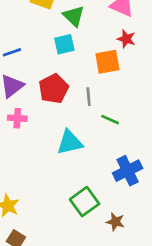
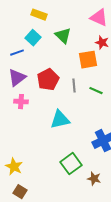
green triangle: (74, 16) -> (63, 36), moved
cyan square: (64, 44) -> (33, 38), moved, turned -35
green line: (110, 120) -> (96, 91), moved

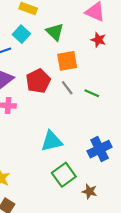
orange square: (88, 60) -> (67, 61), moved
gray line: (74, 86) -> (67, 88), turned -32
cyan triangle: (60, 120) -> (52, 141), moved

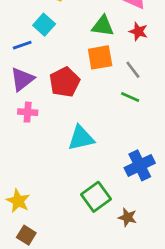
green triangle: (55, 32) -> (103, 26), moved, turned -36
gray line: (67, 88) -> (133, 70), moved
cyan triangle: (52, 141) -> (81, 138), moved

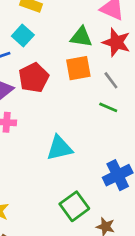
red star: (138, 31) -> (116, 42), size x1.5
red pentagon: (65, 82) -> (34, 78), moved

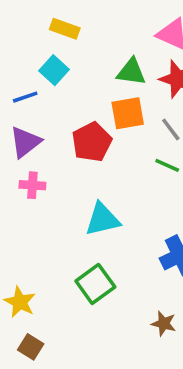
red pentagon: (34, 78) -> (92, 142), moved
green square: (74, 206) -> (95, 284), moved

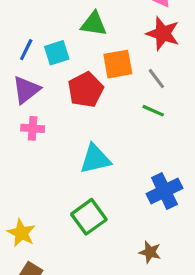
cyan square: (54, 70) -> (57, 53), moved, turned 30
green triangle: (131, 72) -> (94, 24), moved
blue line: (25, 97) -> (26, 50), turned -45

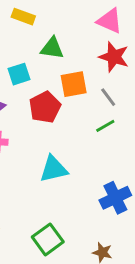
green line: (153, 111) -> (105, 126), turned -54
green square: (89, 217) -> (48, 239), moved

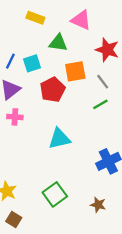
pink triangle: (110, 21) -> (81, 20), moved

